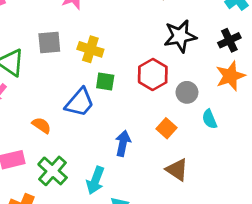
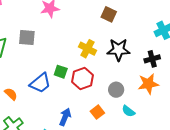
yellow cross: (90, 49) -> (88, 49), moved
red hexagon: (153, 74) -> (82, 78), moved
cyan semicircle: (210, 119) -> (128, 111), turned -40

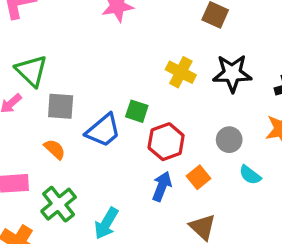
gray square: (27, 38) -> (61, 106), moved
red hexagon: (82, 78) -> (166, 142), moved
blue arrow: (65, 117) -> (162, 186), moved

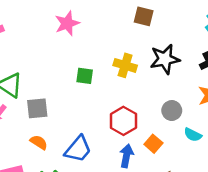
green square: (137, 111) -> (85, 76), moved
blue trapezoid: (103, 130) -> (78, 149), moved

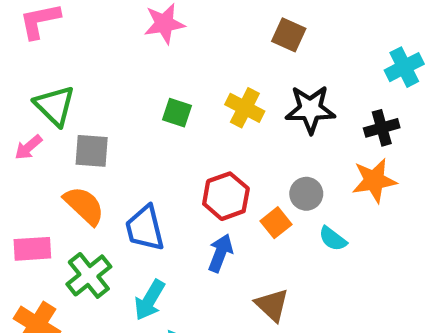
orange semicircle: (39, 142) -> (84, 206), size x1.5
orange square: (153, 144) -> (276, 223), moved
blue trapezoid: (78, 149) -> (145, 228), turned 116

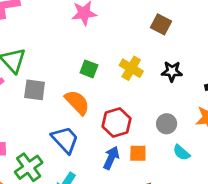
black star: (310, 109) -> (172, 71), size x0.7
orange semicircle: (84, 206) -> (77, 102), moved
orange square: (276, 223) -> (138, 153), moved, turned 36
blue trapezoid: (145, 228) -> (65, 140), turned 148

